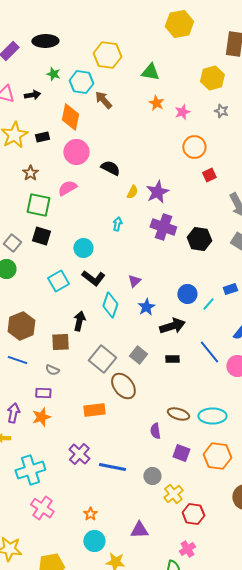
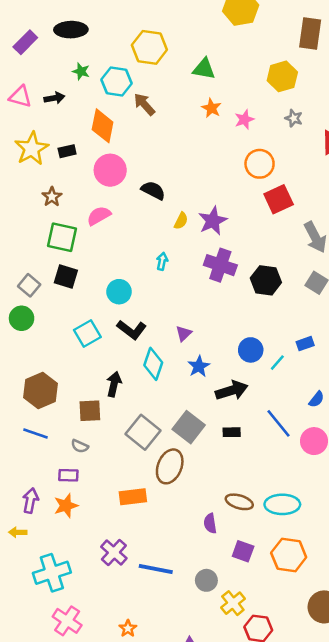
red square: (209, 175) -> (279, 199), size x1.6
gray square: (138, 355) -> (189, 427), size x1.4
brown ellipse: (123, 386) -> (170, 466), turned 60

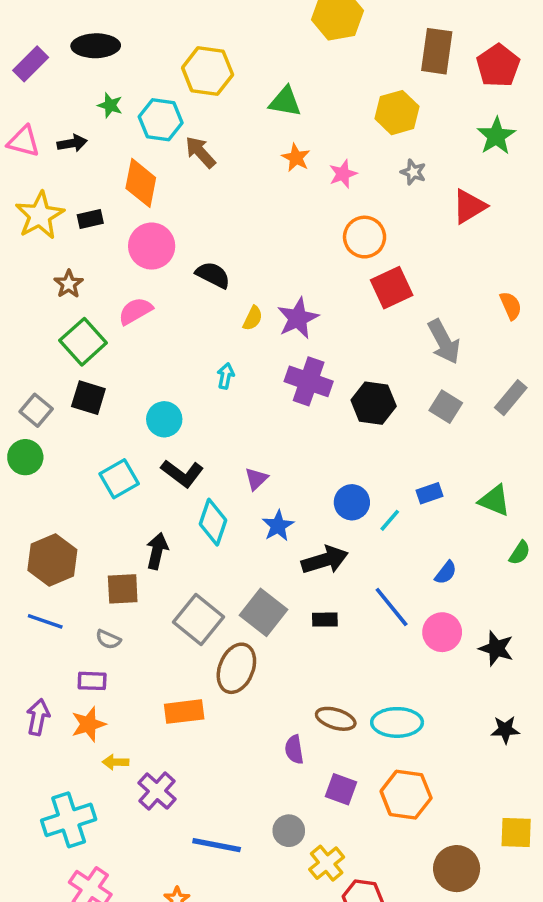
green square: (62, 237) -> (83, 342), turned 36
yellow arrow: (18, 532) -> (116, 762), moved
blue line: (156, 569) -> (217, 845), moved

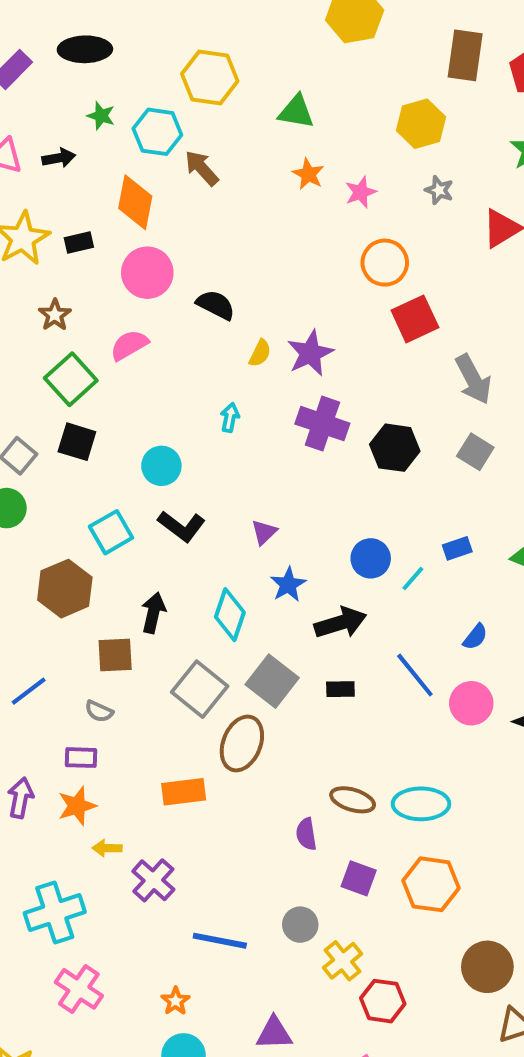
cyan diamond: (213, 522) -> (230, 615), moved
brown hexagon: (52, 560) -> (65, 589), moved
blue line: (45, 621) -> (29, 691), turned -56

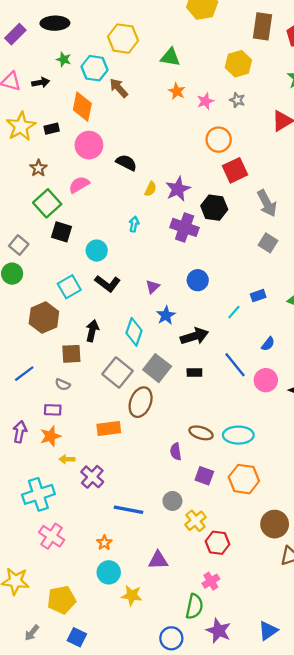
gray star: (439, 190) -> (237, 100), moved
black square: (77, 442) -> (61, 232), moved
black hexagon: (395, 448) -> (214, 208), moved
blue circle: (371, 558) -> (198, 280), moved

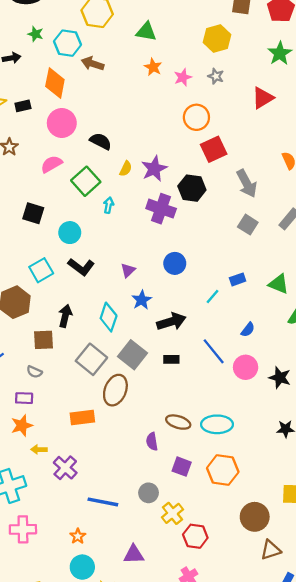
brown arrow: (119, 88) -> (93, 64), turned -30
green square: (47, 203) -> (86, 181), moved
pink cross: (52, 536) -> (23, 529), turned -35

